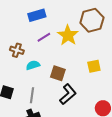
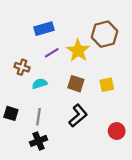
brown square: (58, 73) -> (76, 84), moved

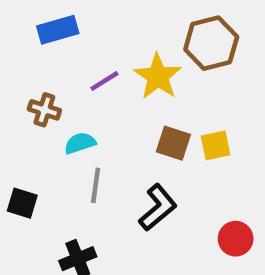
blue rectangle: (44, 29) -> (58, 30), moved
brown square: (76, 84) -> (173, 143), moved
gray line: (38, 117) -> (96, 185), moved

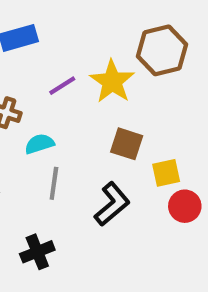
yellow square: (216, 145) -> (166, 173), moved
red circle: (236, 239) -> (185, 206), moved

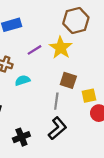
brown hexagon: (162, 50) -> (76, 20), moved
gray line: (54, 183) -> (56, 101), moved
black L-shape: (112, 204) -> (57, 128), moved

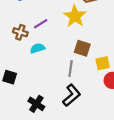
purple line: (35, 50) -> (41, 24), moved
black cross: (21, 137) -> (36, 104), turned -35

